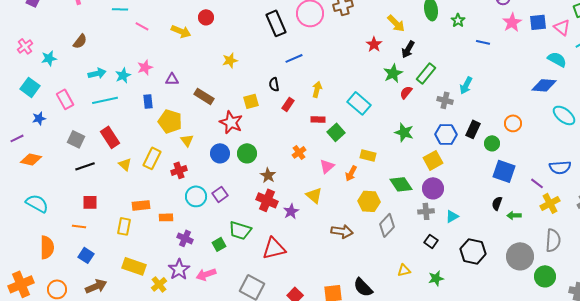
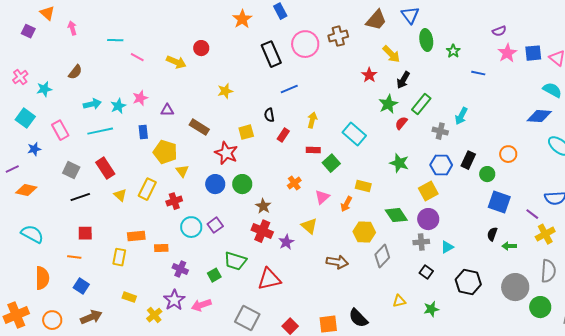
yellow rectangle: (134, 266) -> (129, 297), size x0.6

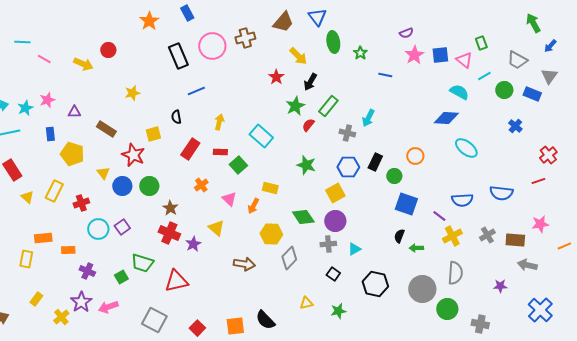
red rectangle: (283, 135) -> (190, 149), moved, size x1.5
yellow triangle: (182, 171) -> (103, 173), moved
pink triangle: (322, 197) -> (229, 199), turned -35
yellow rectangle: (129, 297) -> (36, 299), turned -72

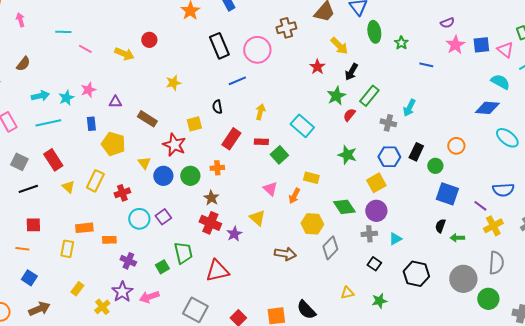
pink circle: (212, 46) -> (257, 50), moved
orange cross: (201, 185) -> (217, 168), moved, turned 32
green trapezoid: (142, 263) -> (183, 253), turned -120

